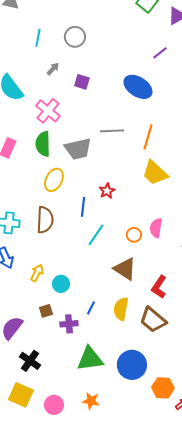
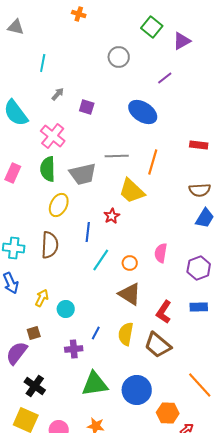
gray circle: (75, 37) -> (119, 57), moved
yellow trapezoid: (155, 173) -> (132, 191), moved
orange circle: (134, 235) -> (130, 263), moved
brown square: (46, 311) -> (34, 333), moved

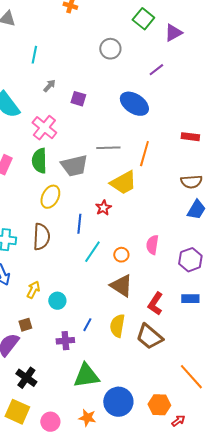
yellow trapezoid: (132, 191) -> (123, 183), turned -72
blue circle: (137, 390) -> (118, 402), moved

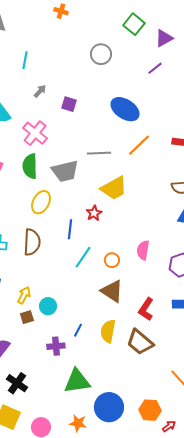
purple line: (156, 70) -> (155, 68), moved
orange line: (144, 154) -> (139, 145), moved, turned 30
brown square: (25, 325) -> (27, 317), moved

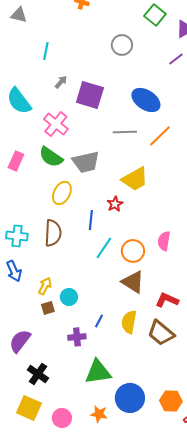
purple square: (69, 104) -> (90, 95), size x1.8
gray line: (99, 153) -> (125, 132), moved
green semicircle: (30, 166) -> (51, 157), turned -55
orange circle: (112, 260) -> (133, 251), size x1.5
red L-shape: (146, 309) -> (167, 300), turned 80

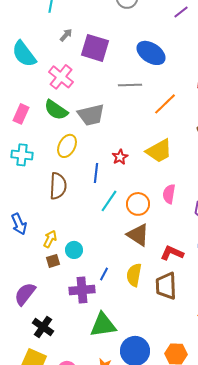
orange line: (160, 136) -> (165, 104), moved
yellow trapezoid: (135, 179) -> (159, 151), moved
cyan cross: (17, 236) -> (22, 155), moved
brown trapezoid: (161, 333) -> (166, 286), turned 48
purple cross: (77, 337) -> (82, 290), size x1.4

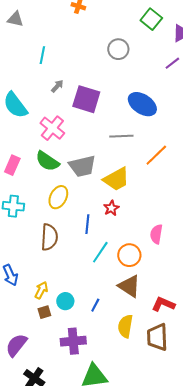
yellow trapezoid: (159, 151) -> (116, 179), moved
pink semicircle: (169, 194) -> (156, 234), moved
blue line: (104, 274) -> (95, 305), moved

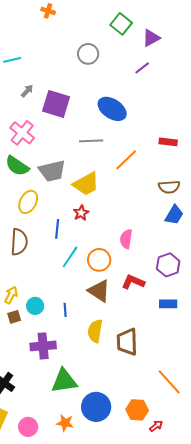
cyan line: (42, 55) -> (12, 60), turned 66
red L-shape: (163, 304) -> (133, 282), moved
blue line: (95, 305) -> (65, 310), turned -32

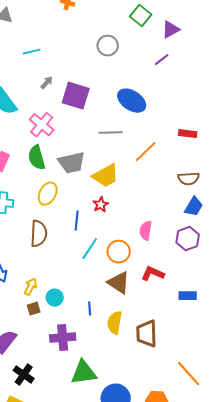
green semicircle: (17, 166) -> (37, 158), turned 40
purple hexagon: (168, 265) -> (188, 239), moved
blue line: (65, 310) -> (90, 309), moved

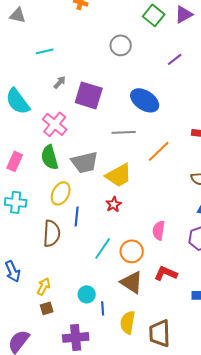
purple triangle: (171, 30) -> (184, 14), moved
blue line: (77, 221) -> (77, 216), moved
cyan circle: (55, 298) -> (87, 294), moved

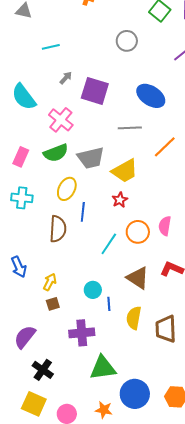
green semicircle: (50, 157) -> (56, 153), turned -95
orange circle: (132, 251) -> (138, 232), moved

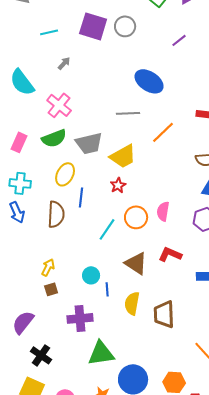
purple square: (95, 91) -> (93, 26), moved
blue arrow: (19, 267) -> (17, 212), moved

